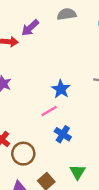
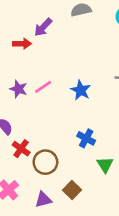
pink line: (49, 111) -> (43, 87), moved
green triangle: (78, 172) -> (105, 165), moved

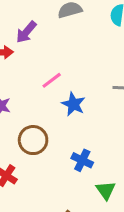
pink line: (43, 87) -> (52, 80), moved
brown circle: (45, 162) -> (33, 140), moved

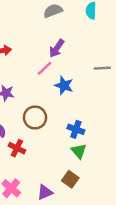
purple arrow: (26, 32) -> (57, 48), moved
green triangle: (106, 190) -> (79, 151), moved

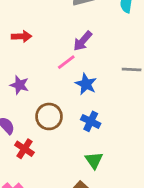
blue cross: (76, 129) -> (91, 121), moved

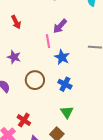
red arrow: (22, 36) -> (16, 22), turned 64
pink line: (66, 62) -> (48, 41), turned -64
red cross: (24, 149) -> (24, 120), moved

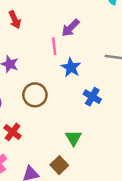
blue cross: (65, 84) -> (92, 97), moved
red cross: (24, 120) -> (12, 132), moved

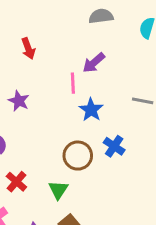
brown circle: (35, 95) -> (78, 156), moved
green triangle: (73, 138) -> (58, 190), moved

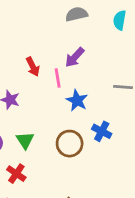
red arrow: (28, 49) -> (33, 67), moved
green triangle: (58, 190) -> (25, 140), moved

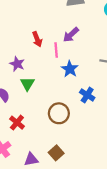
green triangle: (25, 140) -> (27, 84), moved
brown circle: (70, 144) -> (59, 113), moved

